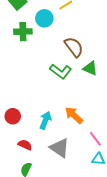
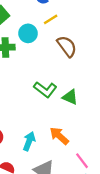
brown semicircle: (74, 47) -> (67, 46), moved
green triangle: (90, 68) -> (70, 97), moved

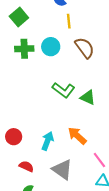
yellow line: (51, 19) -> (69, 21), turned -64
cyan circle: (28, 33) -> (51, 47), moved

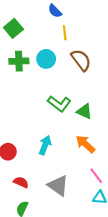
orange arrow: (77, 136) -> (85, 144), moved
cyan arrow: (48, 141) -> (45, 145), moved

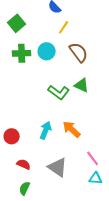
yellow line: (65, 33) -> (64, 27), turned 40
green triangle: (84, 111) -> (82, 85), moved
orange arrow: (85, 144) -> (72, 129), moved

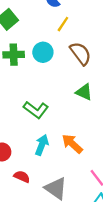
green L-shape: (59, 92) -> (36, 110), moved
red semicircle: (24, 164) -> (22, 177), moved

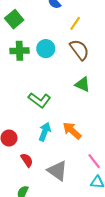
yellow line: (63, 24) -> (75, 23), moved
red semicircle: (22, 177) -> (27, 160), turned 32

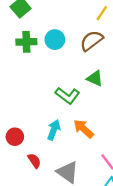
yellow line: (75, 23) -> (102, 13), moved
brown semicircle: (79, 50) -> (91, 41), turned -90
green L-shape: (39, 100) -> (67, 96), moved

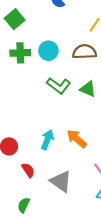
brown semicircle: (91, 41) -> (84, 52), turned 35
green L-shape: (67, 96) -> (59, 86), moved

